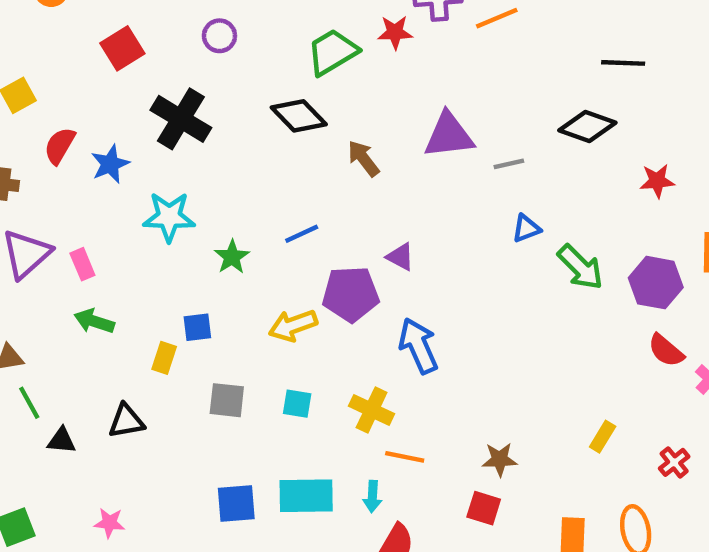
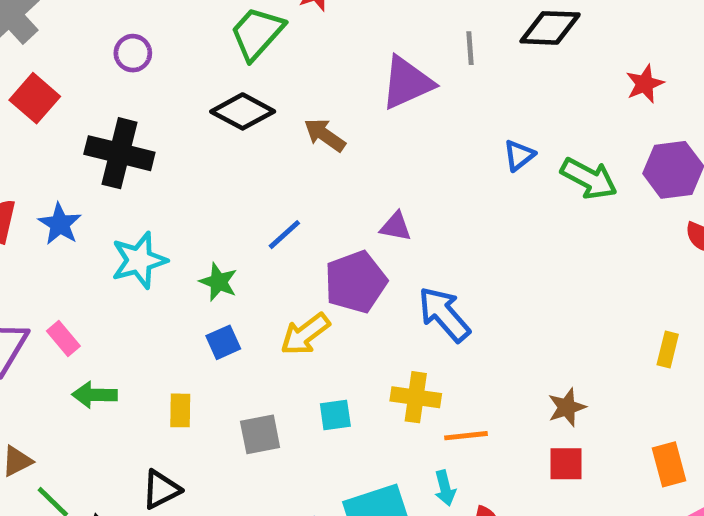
gray line: (509, 164) -> (470, 48), moved, turned -64
red star: (657, 181) -> (645, 84), moved
blue square: (197, 327) -> (223, 342), moved

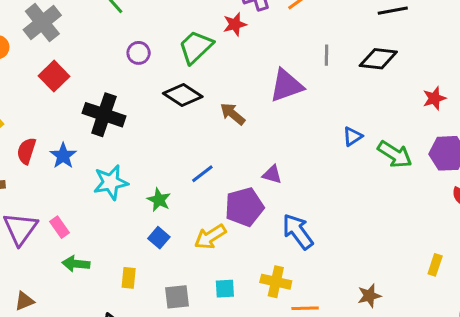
gray line: (470, 48) -> (327, 55), moved
purple circle: (133, 53) -> (139, 53), moved
blue square: (223, 342) -> (159, 238), turned -30

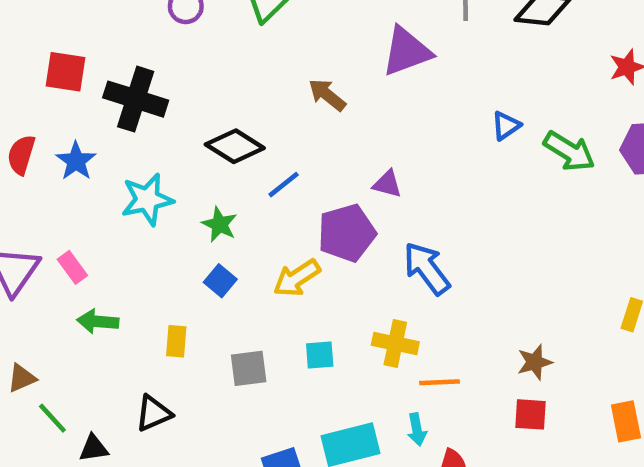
red square: (54, 76) -> (65, 72), moved, turned -36
black diamond: (183, 95) -> (235, 146), moved

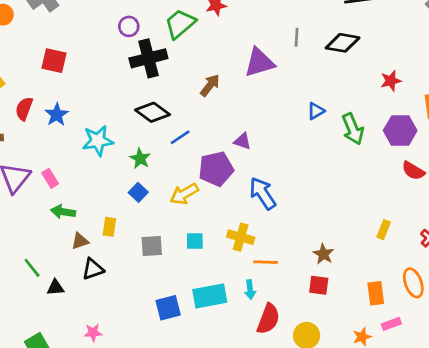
brown arrow: (327, 95) -> (210, 85), turned 85
black cross: (136, 99) -> (148, 58), moved, turned -36
green arrow: (569, 151) -> (353, 129), turned 32
brown star: (535, 362) -> (323, 254), turned -30
brown triangle: (22, 378) -> (80, 241), moved

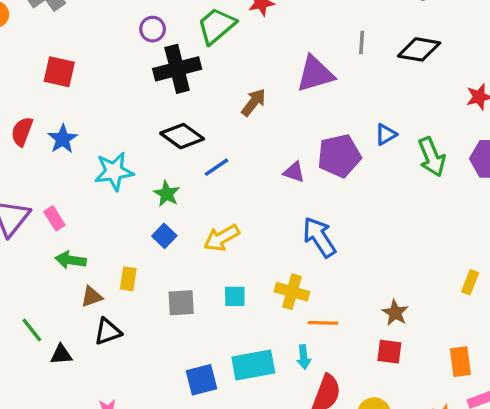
purple pentagon: (216, 169) -> (339, 156), moved

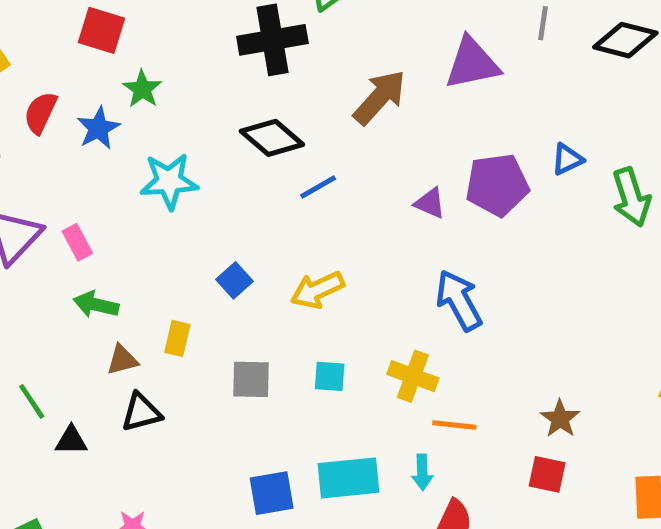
brown arrow: (254, 102) -> (380, 97), size x1.4
green star: (167, 194) -> (142, 89), moved

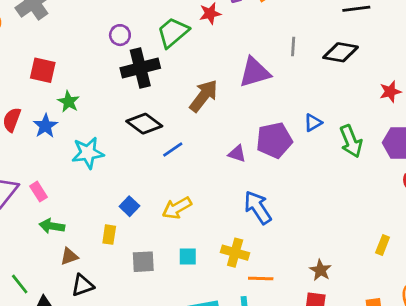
yellow rectangle: (177, 338) -> (109, 235), moved

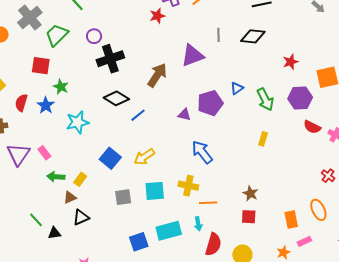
green trapezoid: (173, 32) -> (57, 35), moved
blue square: (129, 206) -> (110, 158), size x1.5
yellow rectangle: (109, 235) -> (80, 179), moved, turned 32
yellow rectangle: (383, 245) -> (263, 139), moved
cyan square: (188, 256) -> (155, 191), size x1.5

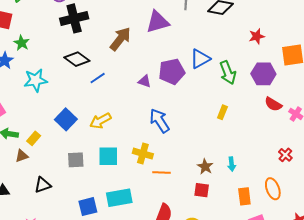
blue triangle: (237, 88) -> (200, 59), size x1.5
black triangle: (81, 217) -> (43, 185), moved
cyan arrow: (198, 224) -> (232, 164), moved

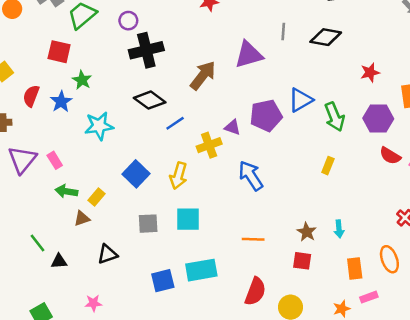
yellow arrow: (100, 121) -> (178, 176), turned -45
yellow cross: (143, 154) -> (209, 145), moved, turned -36

